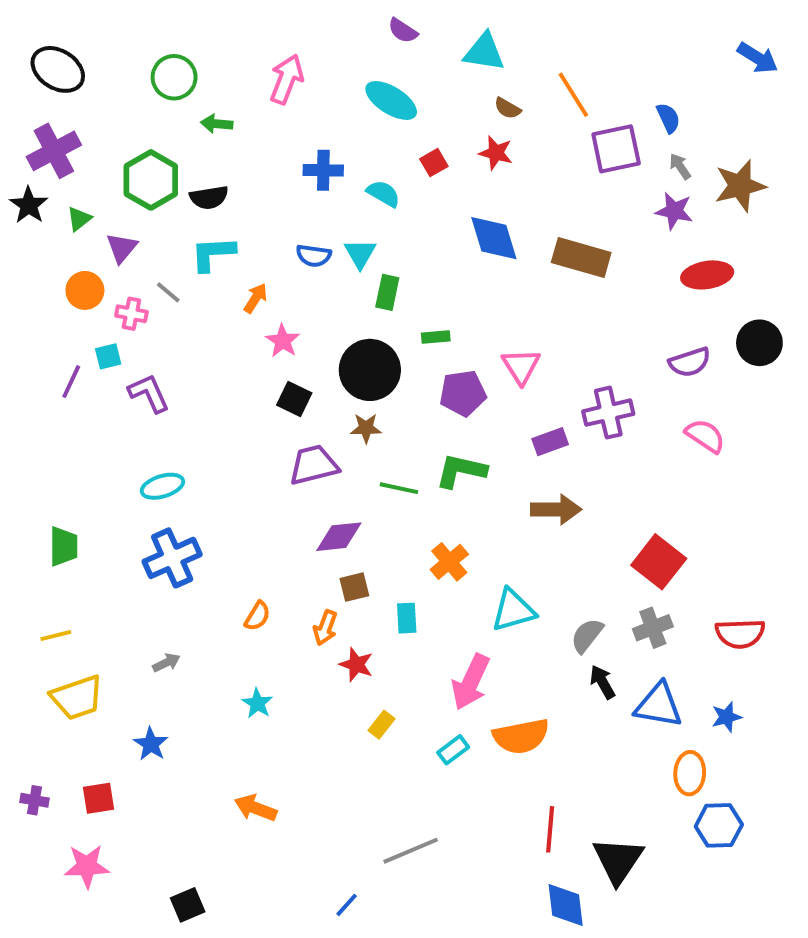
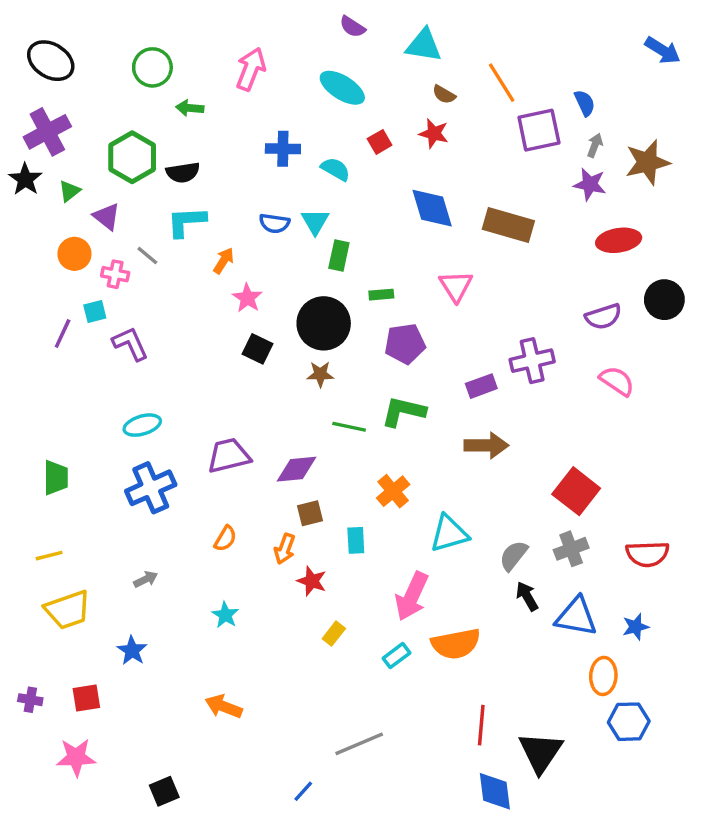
gray arrow: (680, 166) -> (595, 145), turned 55
purple triangle: (122, 248) -> (107, 217), turned -32
pink triangle: (521, 366) -> (456, 286), moved
purple trapezoid: (314, 465) -> (229, 456), moved

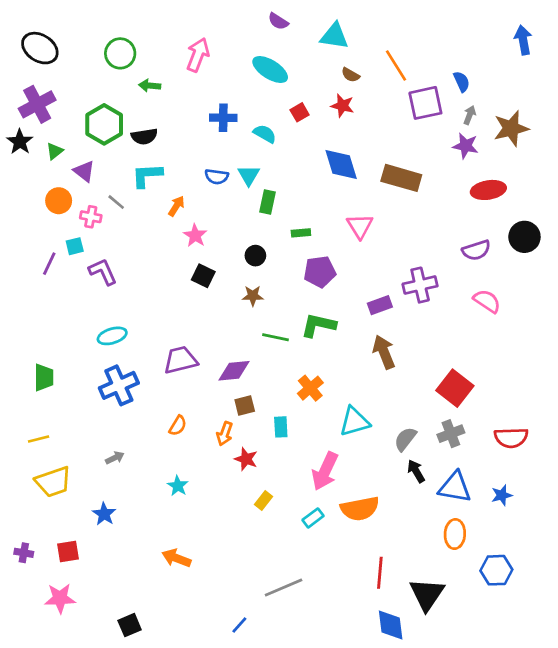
blue arrow: (663, 50) -> (523, 40), turned -132
black circle: (324, 323) -> (255, 256), size x0.5
brown arrow: (486, 445) -> (384, 352), turned -112
orange ellipse: (603, 676) -> (455, 534), moved

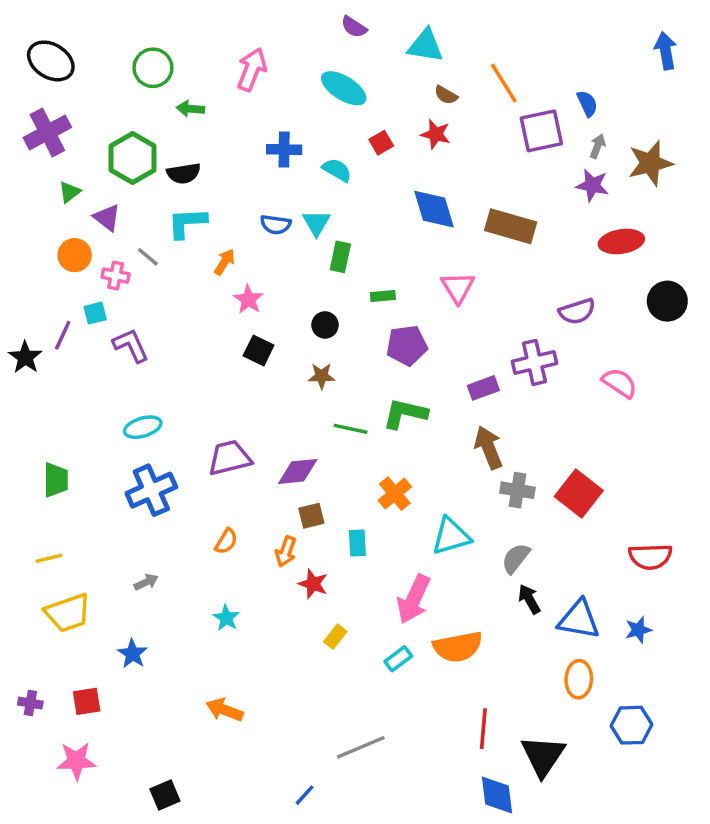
black star: (20, 142) -> (25, 357), moved
purple semicircle: (476, 250) -> (577, 311), moved
gray cross: (451, 434) -> (517, 490), moved, turned 30

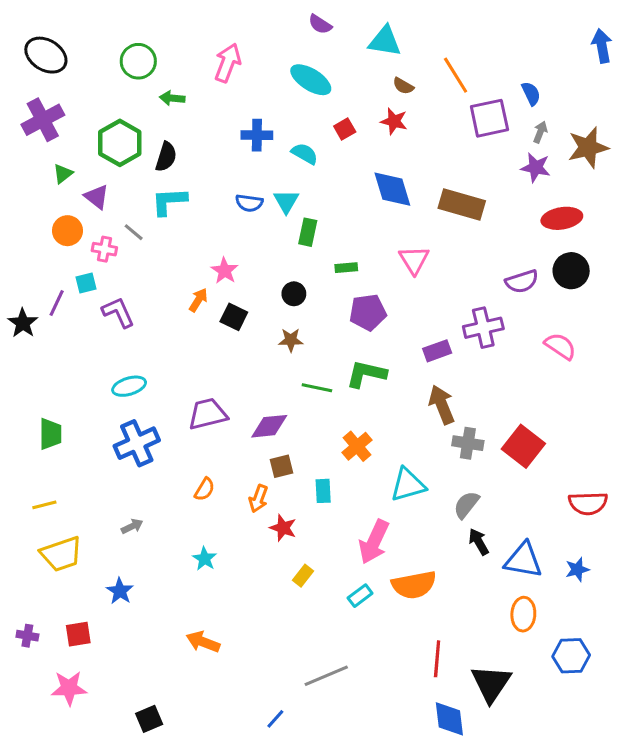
black semicircle: (184, 173) -> (166, 157), turned -64
orange arrow: (225, 262) -> (198, 300), moved
black circle: (667, 301) -> (571, 271), moved

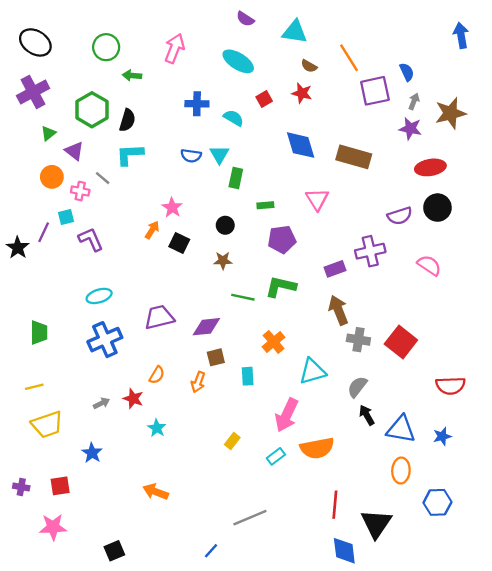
red star: (283, 528) -> (133, 399), moved

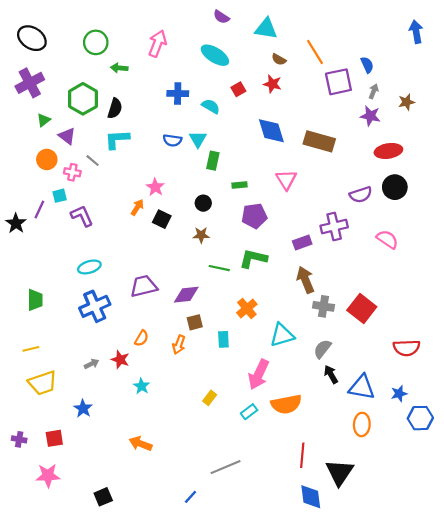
brown star: (450, 113) -> (407, 102), size x0.6
blue hexagon: (437, 502) -> (420, 418), moved

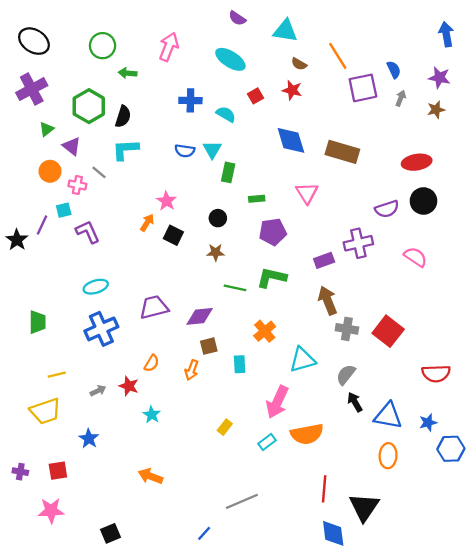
purple star: (370, 116) -> (439, 78), moved
yellow line: (31, 349) -> (57, 375), moved

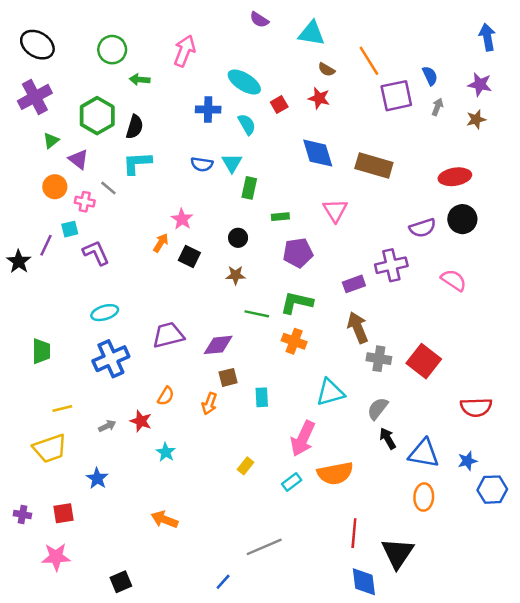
cyan ellipse: (230, 59) -> (244, 82), moved
cyan semicircle: (226, 114) -> (247, 124), turned 30
orange cross: (265, 331) -> (294, 341), moved, turned -30

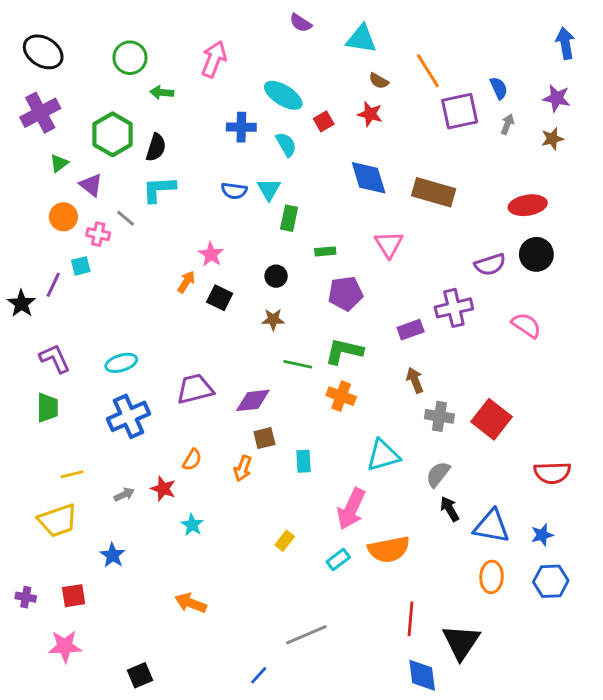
purple L-shape: (96, 253) -> (55, 359), moved
brown arrow: (358, 328) -> (415, 380), size x0.7
blue hexagon: (492, 490) -> (551, 581), moved

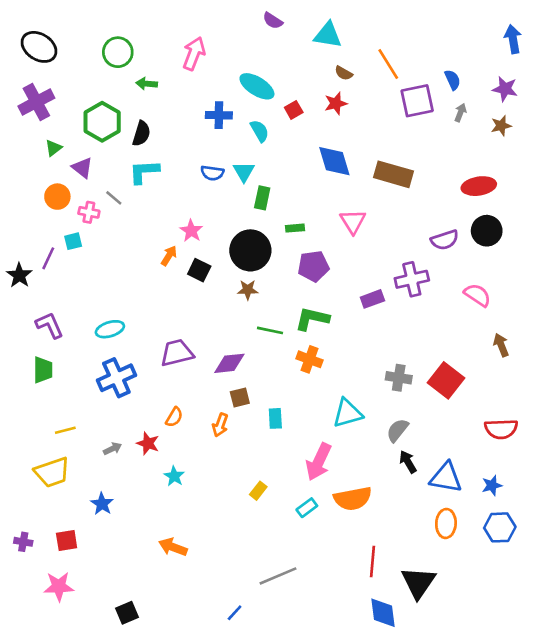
red star: (370, 114) -> (336, 103), turned -30
black circle: (276, 276) -> (250, 250), size x2.0
brown arrow: (415, 380) -> (501, 345), moved

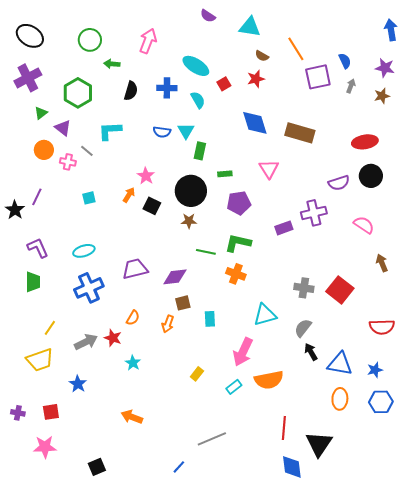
black semicircle: (141, 134) -> (131, 91), moved
cyan square: (73, 241) -> (89, 198), moved
yellow line: (65, 430) -> (50, 328), turned -42
gray arrow: (113, 449) -> (86, 342), size x1.6

